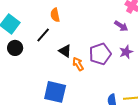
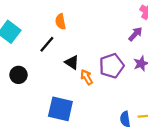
purple arrow: (121, 26) -> (135, 34), turned -80
black circle: (15, 48) -> (18, 75), moved

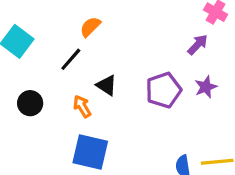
orange semicircle: (60, 22) -> (90, 27), turned 56
orange arrow: (87, 77) -> (82, 106), moved

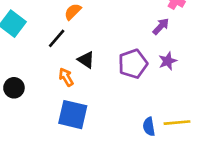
black circle: (30, 103) -> (14, 88), moved

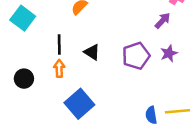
black line: (57, 38) -> (59, 45), moved, turned -42
orange arrow: (66, 77) -> (59, 68), moved, turned 30
blue square: (73, 115) -> (79, 104), turned 36

